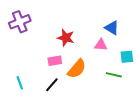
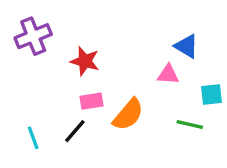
red star: (66, 38) -> (85, 61), moved
black line: (52, 85) -> (75, 131), moved

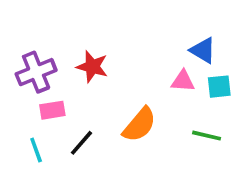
purple cross: (33, 36) -> (36, 72), moved
cyan square: (211, 94) -> (219, 87), moved
pink rectangle: (91, 101) -> (52, 110), moved

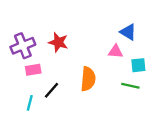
cyan square: (219, 87) -> (138, 65), moved
orange semicircle: (139, 125) -> (88, 79), turned -35
cyan line: (36, 150) -> (30, 103), moved, turned 35

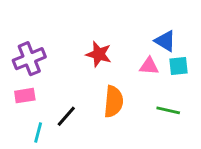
red star: (58, 42) -> (99, 54), moved
cyan square: (138, 65) -> (179, 66), moved
pink rectangle: (33, 70) -> (25, 96), moved

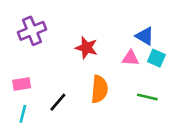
purple cross: (29, 59) -> (32, 31), moved
cyan square: (179, 66) -> (156, 58), turned 30
cyan line: (38, 133) -> (23, 114), moved

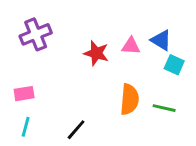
pink triangle: (131, 58) -> (131, 46), moved
orange semicircle: (99, 89) -> (129, 99), moved
black line: (58, 102) -> (76, 130), moved

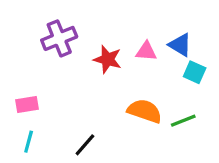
purple cross: (36, 34) -> (59, 38), moved
orange semicircle: (129, 99) -> (145, 111), turned -76
green line: (164, 108) -> (183, 121), turned -35

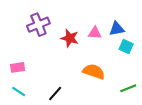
blue triangle: (180, 45) -> (117, 29), turned -42
green line: (183, 121) -> (128, 88), moved
cyan line: (29, 142) -> (19, 91), turned -72

